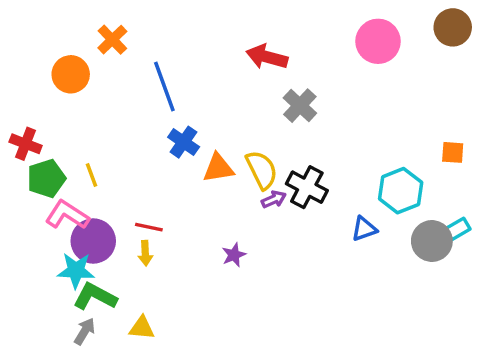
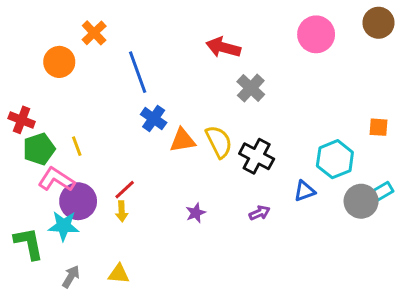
purple arrow: (274, 199) -> (260, 213), moved
red line: (149, 227) -> (125, 190), turned -55
green L-shape: (95, 297) -> (29, 243), moved, turned 51

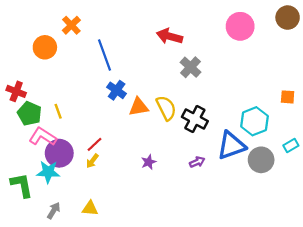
green pentagon: (39, 149) -> (29, 113), turned -30
blue triangle: (304, 191) -> (231, 145), size x1.8
gray circle: (361, 201) -> (261, 160), moved
yellow arrow: (122, 211) -> (92, 161), turned 40

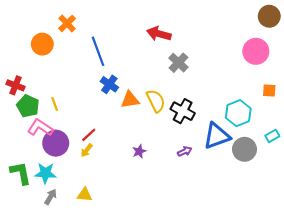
pink circle: (240, 26) -> (256, 51), moved
cyan star: (48, 172) -> (45, 173), moved

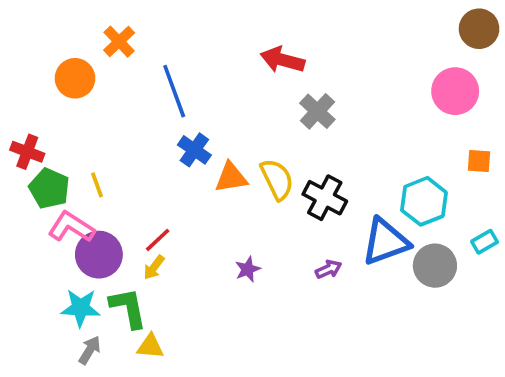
green L-shape: (21, 173) -> (128, 308), moved

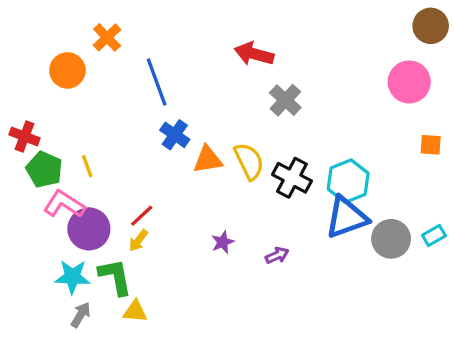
cyan hexagon: (424, 201) -> (348, 181), moved
cyan rectangle: (485, 242) -> (434, 236), moved
purple arrow: (328, 269) -> (277, 255), moved

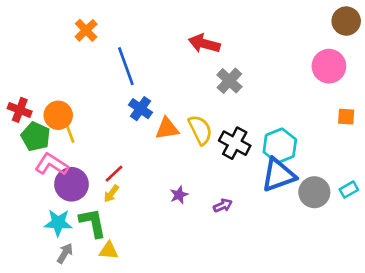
orange circle: (67, 70) -> (58, 115), moved

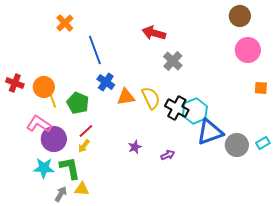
brown circle: (346, 21) -> (240, 16), moved
green pentagon: (36, 136) -> (78, 103), moved
cyan hexagon: (280, 146) -> (195, 111), moved
gray arrow: (65, 253) -> (61, 194), moved

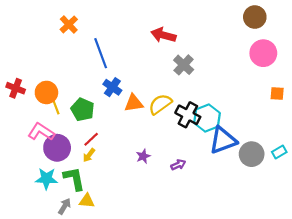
yellow semicircle: (151, 98) -> (160, 104), turned -100

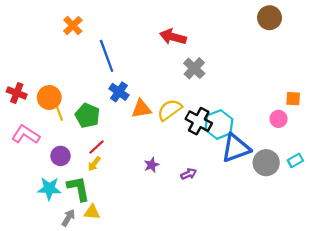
pink circle: (263, 53) -> (279, 119), moved, size x0.6
pink L-shape: (41, 132) -> (26, 135), moved
purple circle: (57, 148) -> (60, 156), size x0.7

